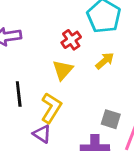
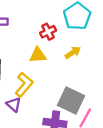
yellow triangle: (63, 70) -> (38, 55), turned 36
gray square: (111, 119) -> (71, 100), size x1.6

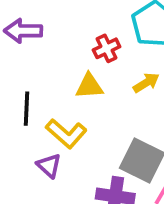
yellow L-shape: (24, 85) -> (66, 133), turned 90

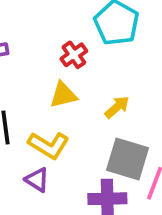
yellow arrow: (146, 83) -> (117, 107), moved

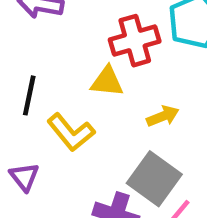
red cross: (74, 55) -> (135, 41), size x1.5
purple triangle: (37, 180) -> (24, 177), moved

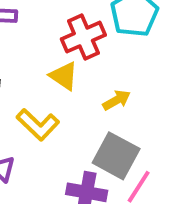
yellow triangle: (107, 81) -> (64, 76), turned 36

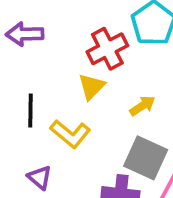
yellow triangle: (64, 76) -> (92, 87), turned 44

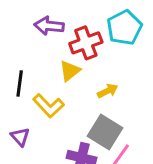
purple arrow: (25, 34) -> (49, 26), moved

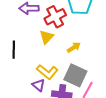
yellow L-shape: (48, 106) -> (47, 72), moved
purple triangle: (20, 137) -> (39, 85), moved

